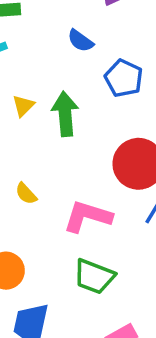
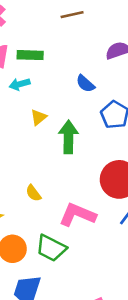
yellow triangle: (23, 106) -> (39, 117), moved
green trapezoid: (94, 276) -> (51, 248), moved

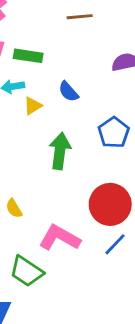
blue semicircle: (85, 84) -> (68, 92), moved
yellow triangle: (39, 117) -> (33, 106), moved

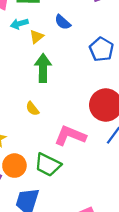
green arrow: (60, 151) -> (43, 68), moved
yellow semicircle: (14, 208) -> (32, 109), moved

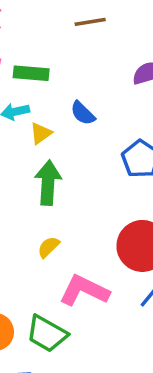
yellow semicircle: (32, 109) -> (49, 247), moved, turned 80

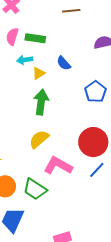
yellow semicircle: (49, 247) -> (39, 139), size x1.5

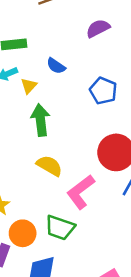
yellow semicircle: (39, 139) -> (49, 166), turned 85
pink L-shape: (58, 166) -> (81, 192), turned -52

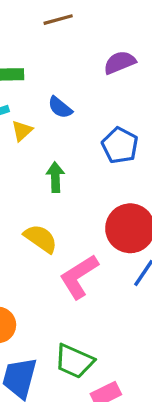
green arrow: (40, 120) -> (55, 177), moved, size x0.7
green trapezoid: (60, 228) -> (74, 361), moved

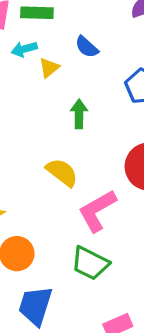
green trapezoid: (74, 361) -> (90, 263), moved

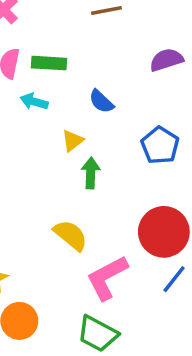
cyan arrow: (24, 49) -> (34, 102), turned 30
yellow triangle: (49, 68) -> (73, 141), moved

